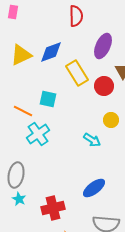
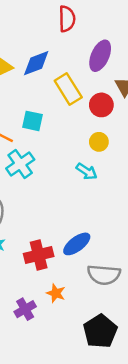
yellow circle: (111, 120) -> (99, 142), moved
blue ellipse: (94, 188) -> (77, 244), moved

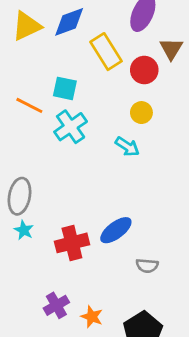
cyan cross: (20, 164) -> (71, 127), moved
gray semicircle: (104, 275) -> (147, 266), size x0.6
orange star: (56, 293) -> (92, 317), moved

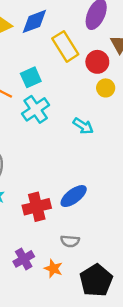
cyan square: (65, 88) -> (31, 77), turned -36
yellow circle: (141, 113) -> (106, 88), moved
gray semicircle: (147, 266) -> (70, 241), moved

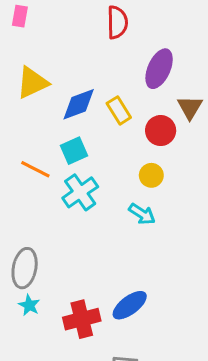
blue diamond: (34, 21) -> (79, 104), moved
yellow rectangle: (65, 46) -> (119, 110), size x0.7
yellow circle: (106, 88) -> (151, 175), moved

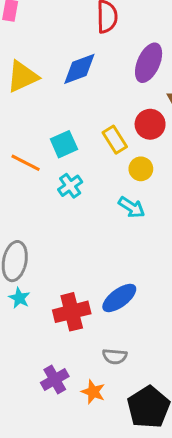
blue diamond: (79, 104) -> (79, 69), moved
yellow rectangle: (119, 110) -> (115, 140), moved
cyan cross: (80, 192) -> (70, 186), size x0.7

